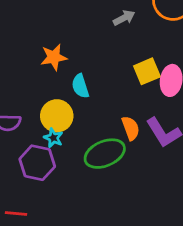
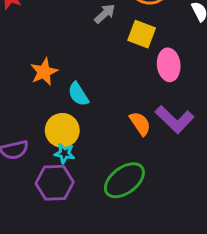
yellow square: (147, 71) -> (142, 34), moved, turned -32
green ellipse: (105, 154) -> (124, 180), moved

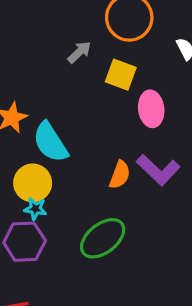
cyan semicircle: (78, 94) -> (50, 142), size x1.5
orange semicircle: (140, 124) -> (120, 175), turned 55

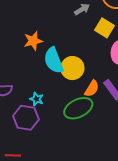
yellow circle: (33, 183) -> (72, 68), moved
green ellipse: (103, 238) -> (78, 108), moved

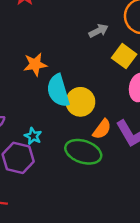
green ellipse: (78, 108) -> (83, 152), turned 40

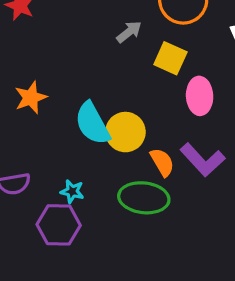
orange star: (35, 64) -> (31, 98), moved
orange semicircle: (102, 129) -> (162, 162), turned -55

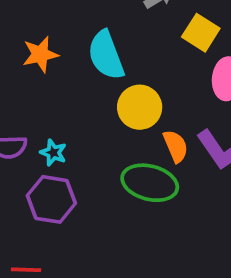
cyan semicircle: (92, 123) -> (106, 55), moved
cyan star: (72, 191) -> (53, 153), moved

